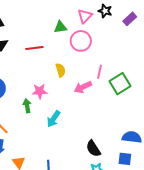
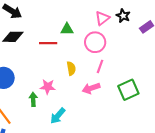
green triangle: (60, 27) -> (67, 29), moved
pink line: (100, 72) -> (100, 66), moved

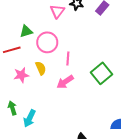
pink circle: (95, 42) -> (47, 42), moved
pink star: (48, 87) -> (21, 75), moved
cyan arrow: (58, 116) -> (29, 118), moved

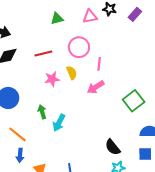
pink triangle: (57, 11) -> (90, 16), turned 42
green triangle: (26, 31) -> (57, 19), moved
green square: (101, 73) -> (134, 101), moved

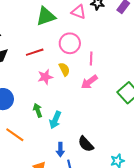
pink triangle: (90, 16) -> (79, 12), turned 35
green triangle: (57, 19) -> (46, 16), size x1.5
black semicircle: (113, 147) -> (86, 144), moved
blue arrow: (20, 155) -> (60, 150), moved

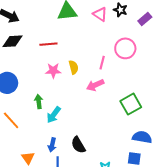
pink circle: (70, 43) -> (125, 48), moved

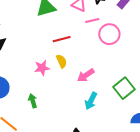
red line: (48, 44) -> (62, 39), moved
pink line: (102, 63) -> (92, 21), moved, turned 72
cyan arrow: (54, 115) -> (91, 101), moved

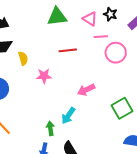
yellow semicircle: (62, 61) -> (23, 58), moved
green arrow: (33, 101) -> (50, 128), moved
cyan arrow: (91, 101) -> (68, 116), moved

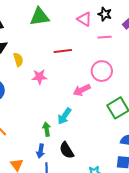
green triangle: (57, 17) -> (40, 17), moved
pink line: (101, 37) -> (105, 37), moved
pink circle: (116, 53) -> (102, 71), moved

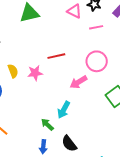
red line: (63, 51) -> (56, 56), moved
yellow semicircle: (18, 60) -> (13, 71), moved
green arrow: (47, 129) -> (47, 124), turned -32

